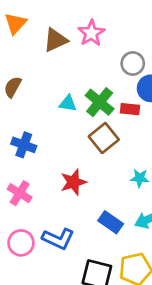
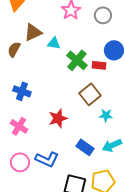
brown triangle: (55, 40) -> (33, 32), moved
gray circle: (133, 63) -> (103, 15), moved
cyan triangle: (68, 104) -> (54, 43), moved
brown square: (104, 138) -> (90, 94), moved

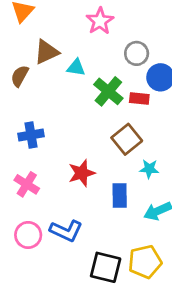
gray circle: (103, 15) -> (137, 53), moved
blue cross: (22, 91) -> (31, 135), turned -30
blue rectangle: (85, 147) -> (120, 196), moved, turned 54

